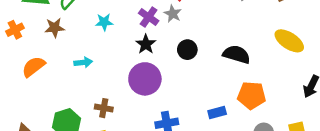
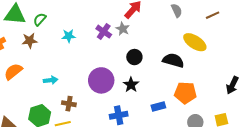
yellow ellipse: (289, 41) -> (195, 42), moved
black star: (146, 44) -> (131, 85), moved
cyan arrow: (83, 62) -> (51, 80), moved

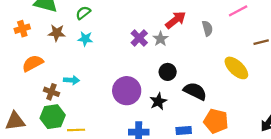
gray semicircle: (177, 10) -> (207, 28), moved
green semicircle: (40, 19) -> (83, 13), moved
cyan star: (69, 36) -> (85, 39), moved
black semicircle: (173, 60) -> (195, 91), moved
brown cross: (69, 104) -> (51, 92), moved

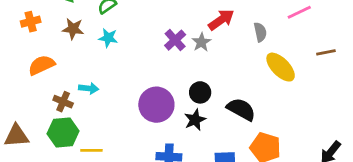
yellow ellipse: (236, 68) -> (281, 67), moved
black circle: (168, 72) -> (200, 92), moved

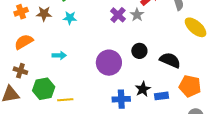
orange cross: (31, 22) -> (21, 12), moved
brown cross: (63, 102) -> (20, 71), moved
black star: (195, 120) -> (143, 89), moved

